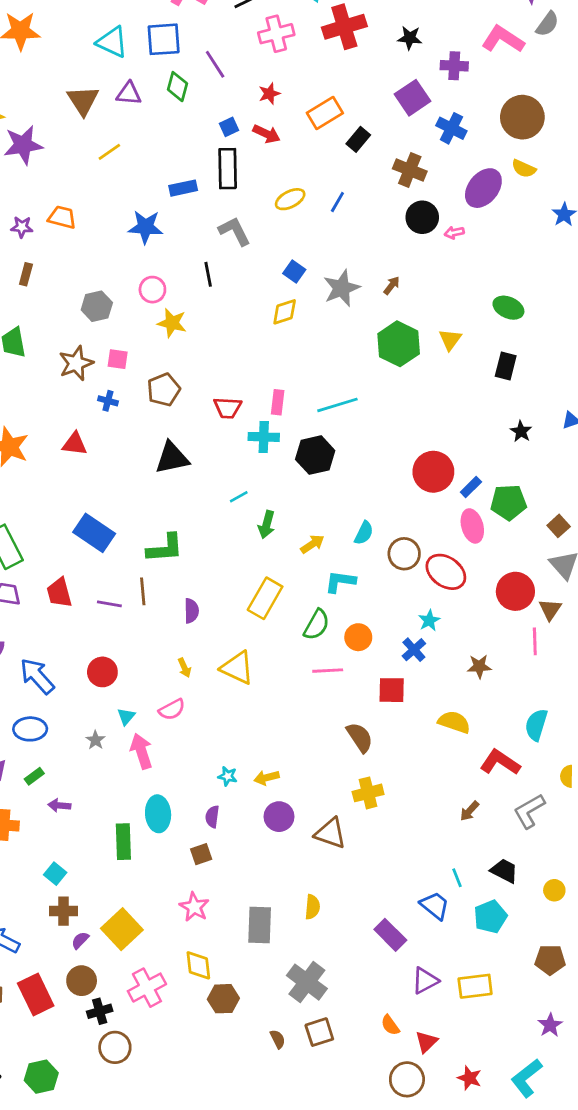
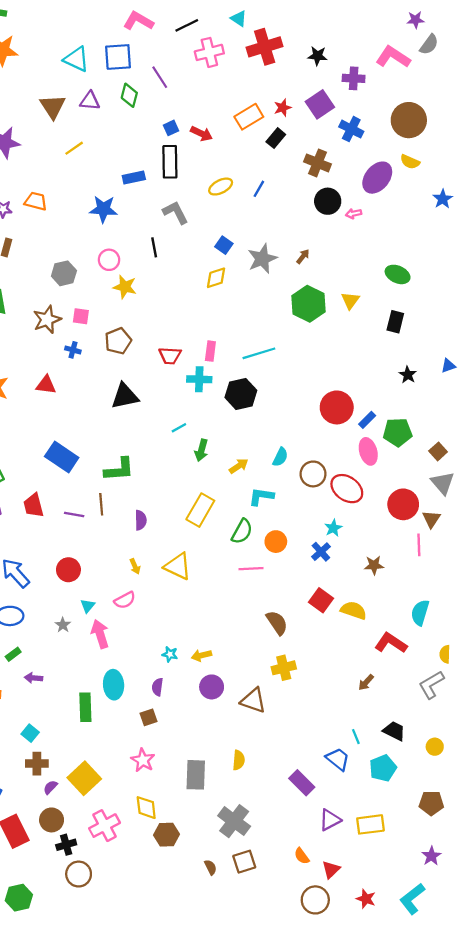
red star: (269, 94) -> (283, 108), moved
red square: (392, 690) -> (321, 600), moved, turned 35
gray L-shape: (529, 811) -> (431, 685), moved

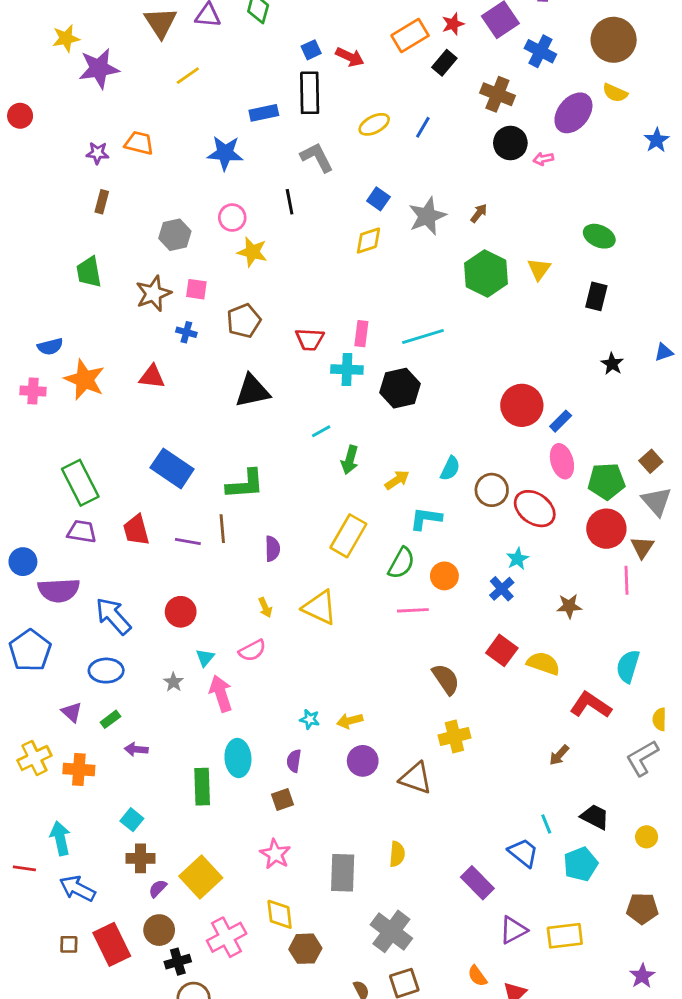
green pentagon: (398, 432) -> (606, 481), moved

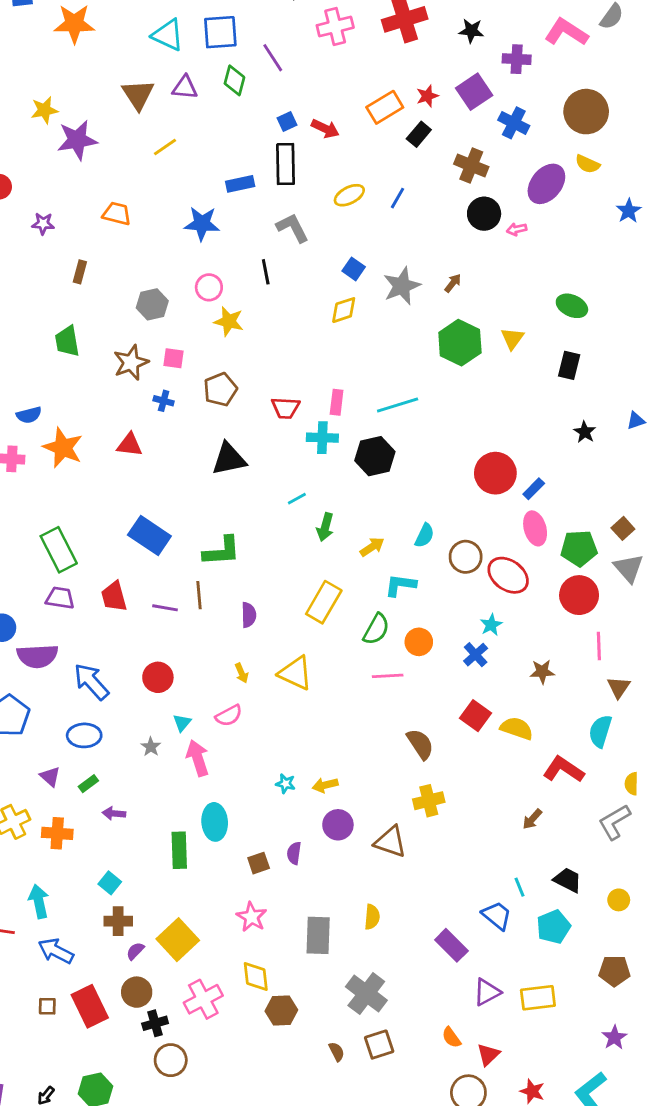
purple star: (97, 153) -> (43, 224), moved
brown triangle: (642, 547) -> (619, 687), moved
purple semicircle: (294, 761) -> (294, 853), moved

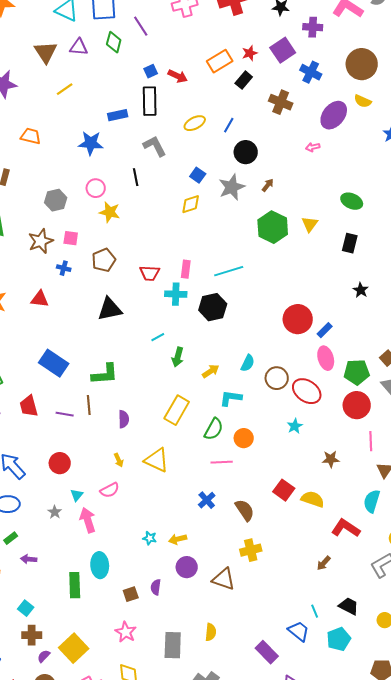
black circle: (484, 214) -> (246, 152), moved
blue cross: (476, 655) -> (207, 500), moved

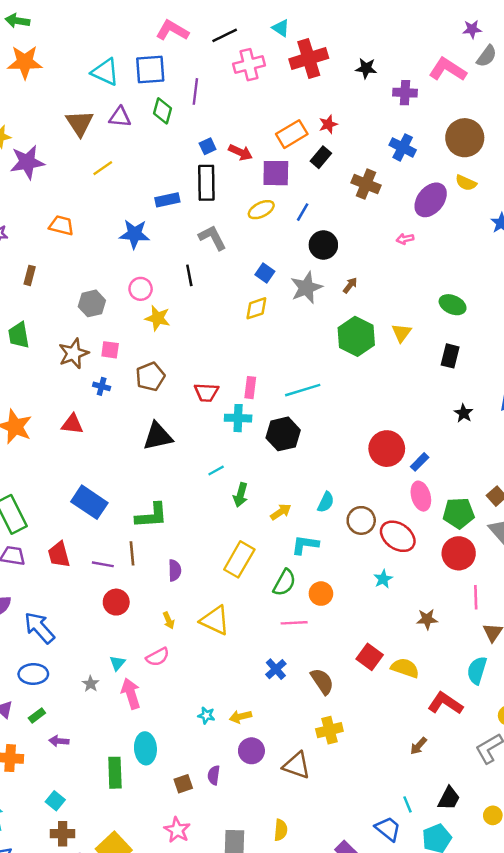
purple line: (141, 26) -> (195, 91), turned 40
purple square: (283, 50) -> (276, 173), moved, turned 35
red circle: (60, 463) -> (116, 602), moved
black trapezoid: (349, 606) -> (449, 798), turned 90

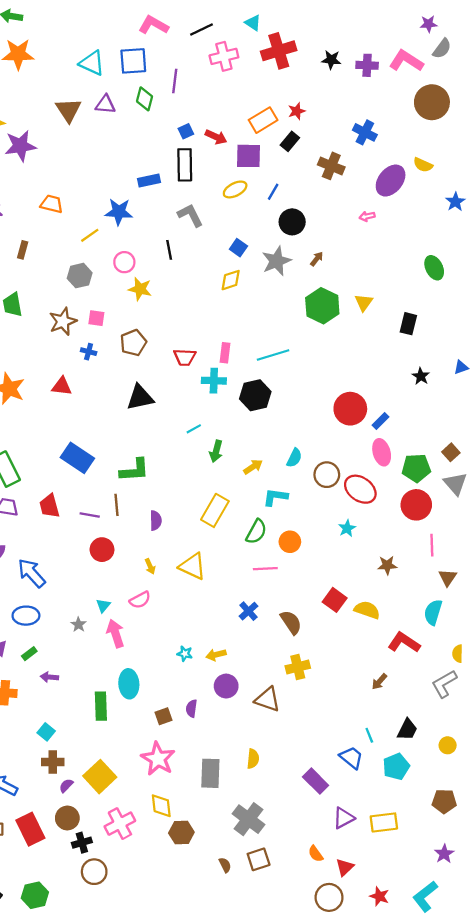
purple cross: (405, 93) -> (367, 65), moved
brown circle: (465, 138) -> (432, 102), moved
yellow line: (103, 168) -> (90, 235), moved
green ellipse: (453, 305) -> (434, 268), moved, turned 40
pink star: (177, 830) -> (158, 759), size x1.4

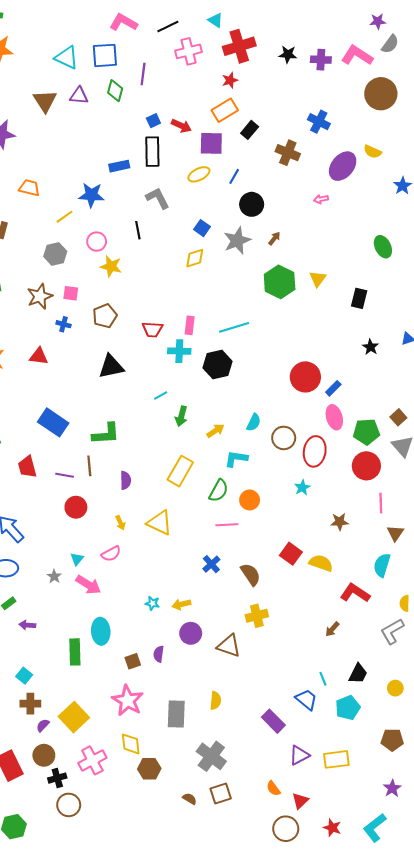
red star: (297, 111) -> (230, 80), moved
red ellipse: (360, 489) -> (315, 451), turned 64
pink arrow: (115, 633) -> (88, 585), turned 140
brown semicircle: (225, 865) -> (190, 799), turned -32

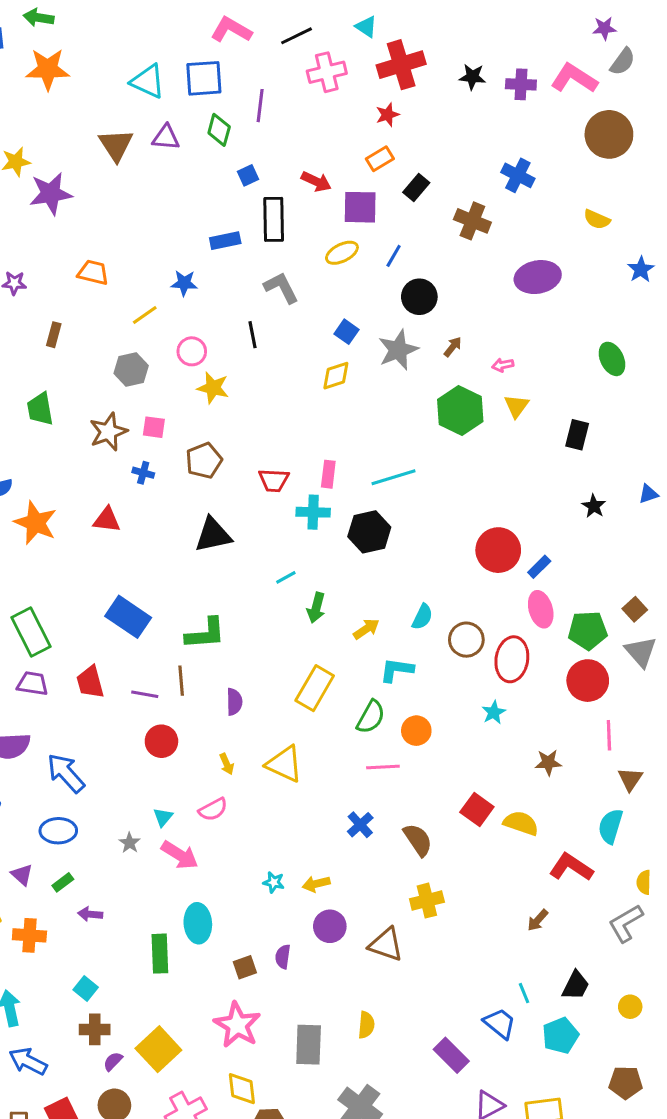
orange rectangle: (225, 110) -> (380, 159), size x0.7
blue square: (153, 121) -> (248, 175), moved
purple ellipse: (343, 166) -> (538, 277), moved, turned 40
blue star: (91, 195) -> (184, 283), size x0.7
pink arrow: (321, 199) -> (503, 365), moved

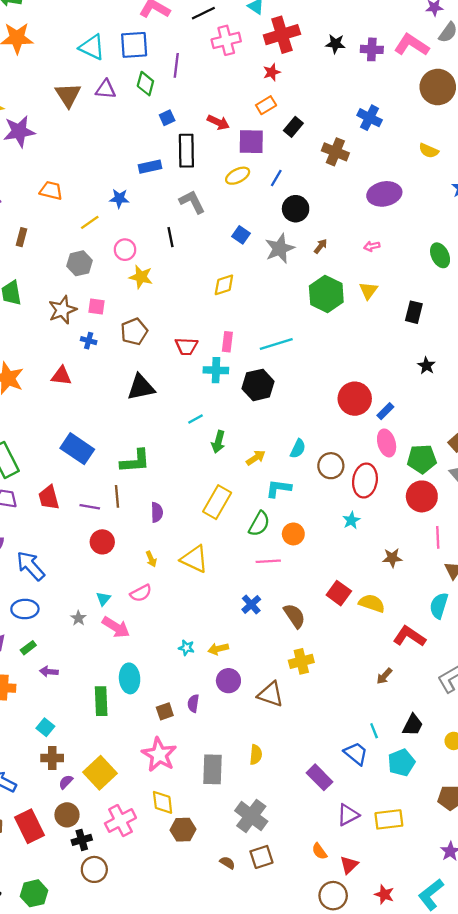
pink arrow: (503, 365) -> (372, 246), moved
yellow diamond: (336, 376) -> (224, 285), moved

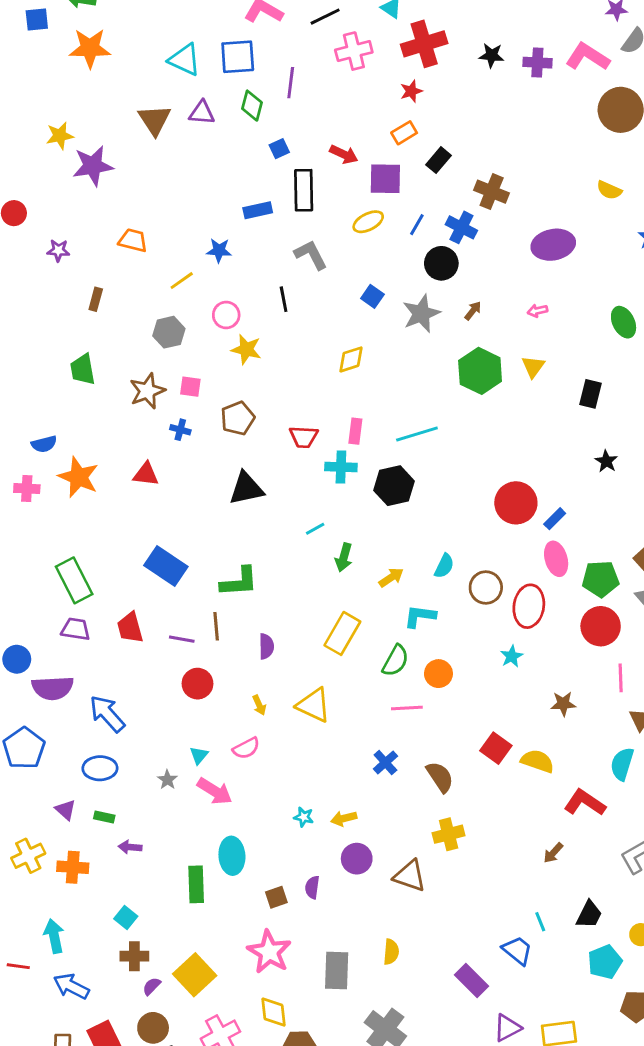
blue cross: (370, 118) -> (461, 227), moved
green rectangle: (28, 648) -> (104, 817), turned 49
cyan pentagon: (401, 763) -> (605, 962), moved

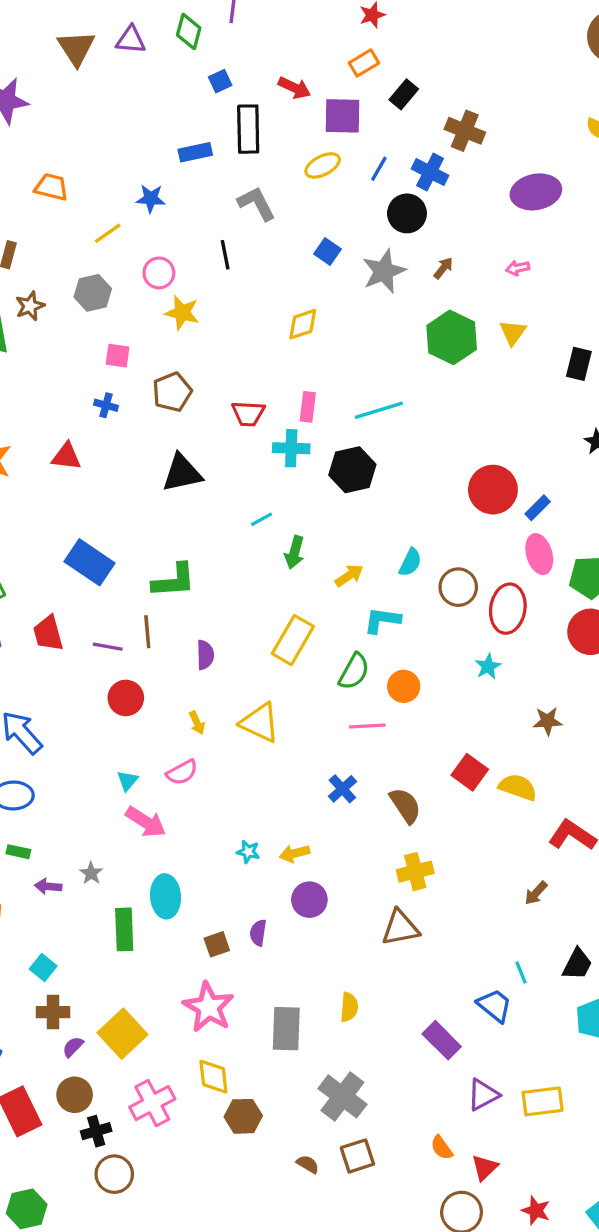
brown star: (147, 391) -> (30, 306), moved, size x0.7
gray star: (167, 780) -> (91, 873), moved
brown triangle: (410, 876) -> (400, 928), moved, turned -30

